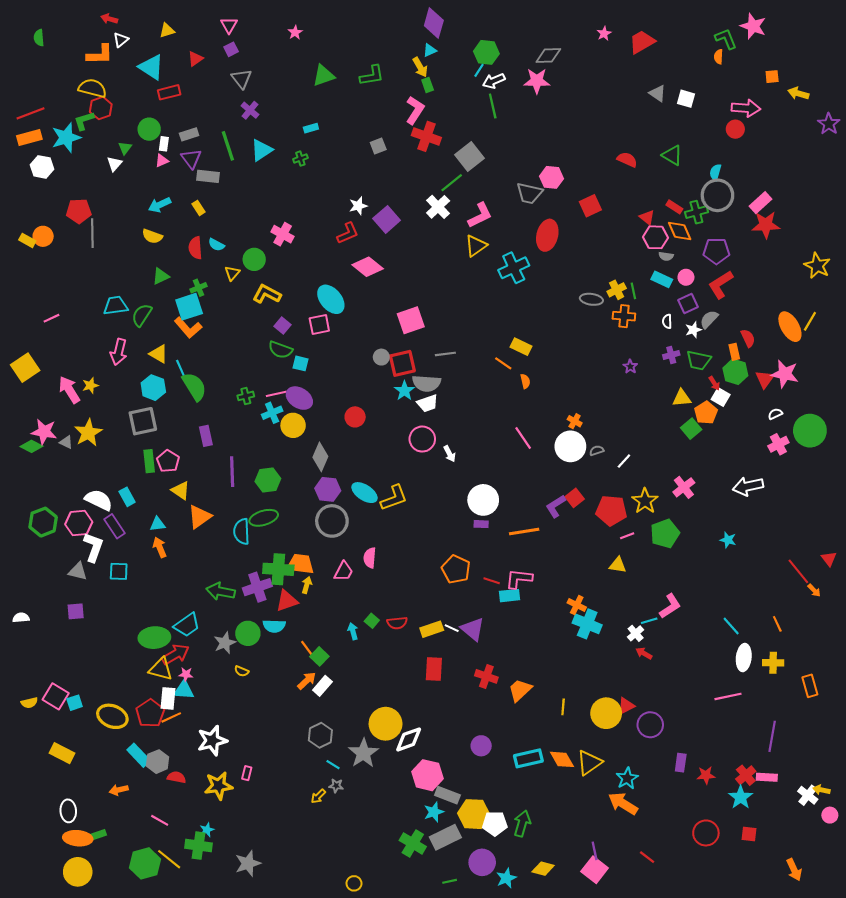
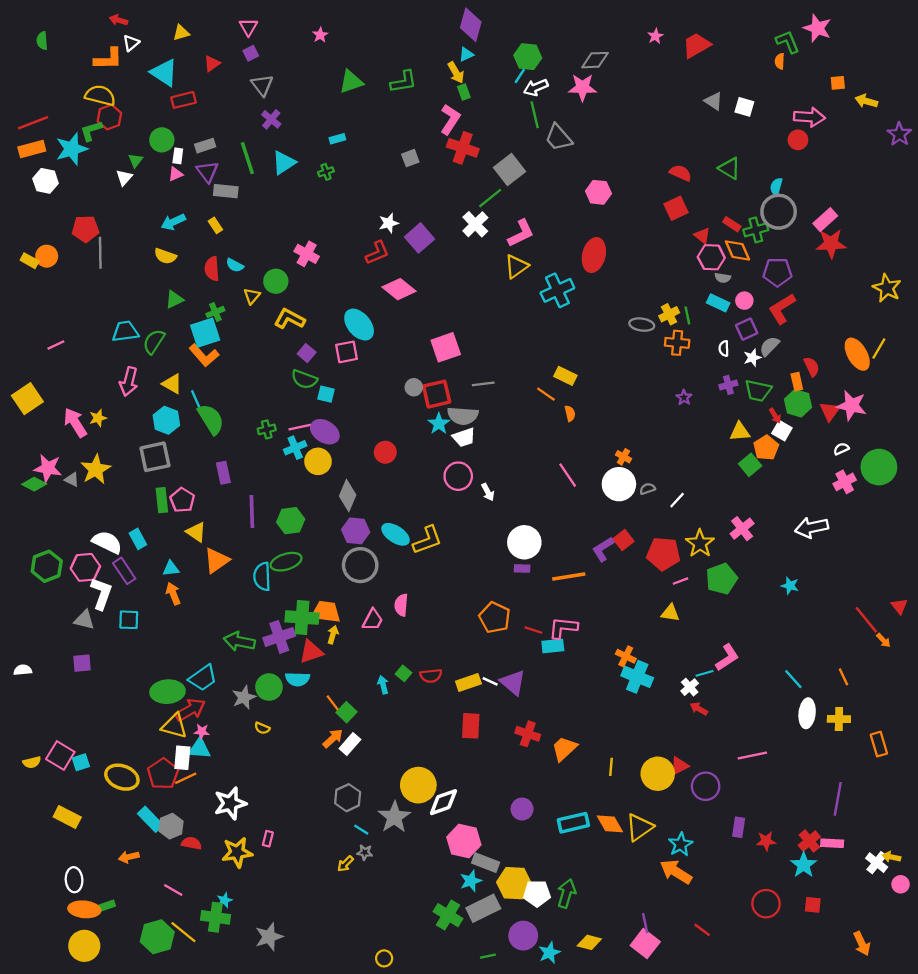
gray trapezoid: (529, 193) -> (559, 138), moved, turned 36
red square: (590, 206) -> (676, 208), moved
pink line: (728, 696) -> (752, 755), moved

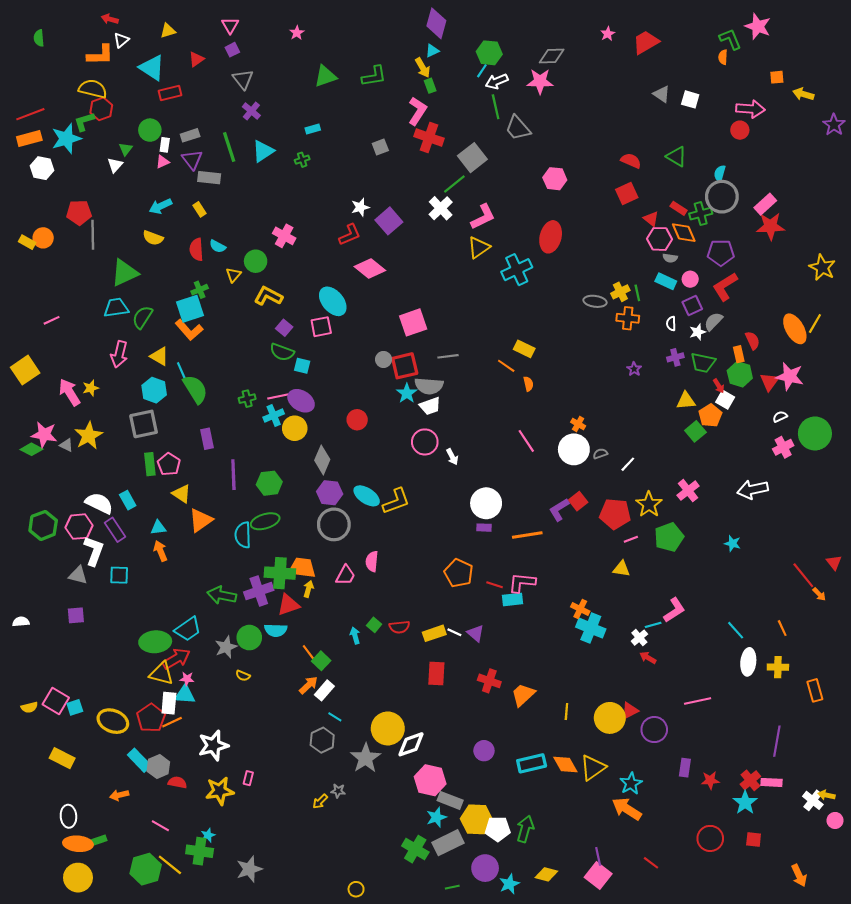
green triangle: (174, 299) -> (124, 273), moved, size x1.6
purple triangle: (513, 683) -> (476, 633), size x0.7
cyan line: (361, 830) -> (335, 717), moved

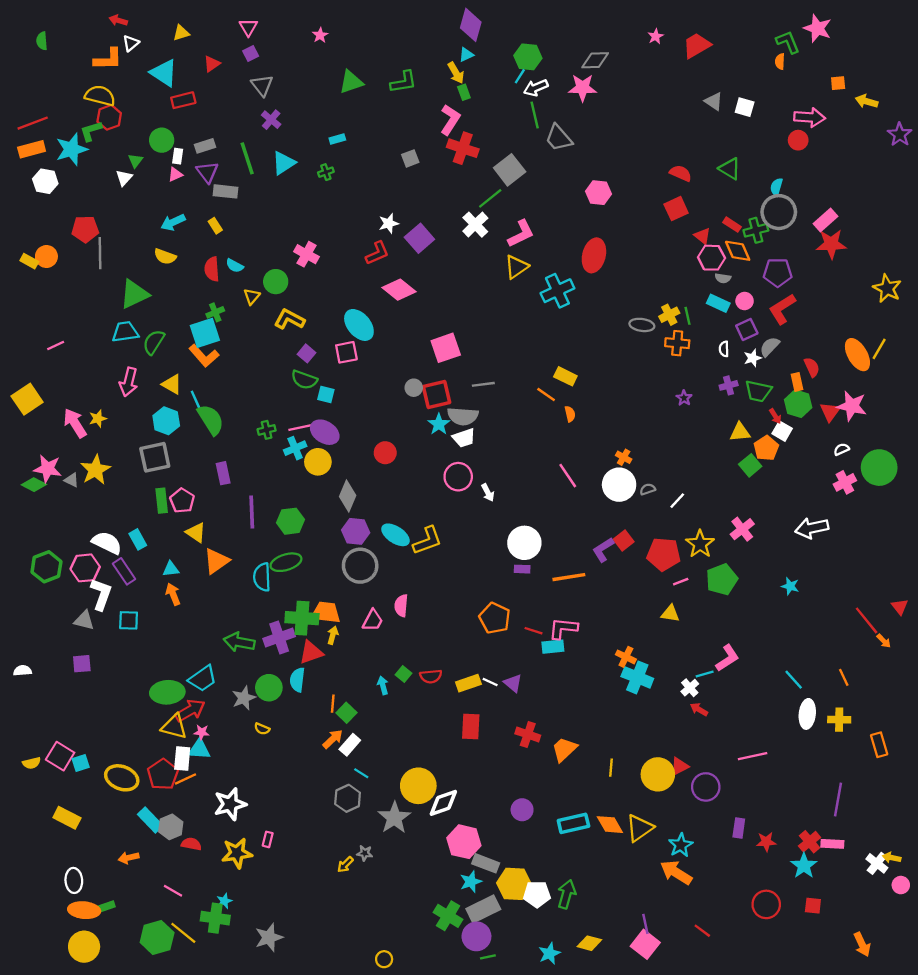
cyan semicircle: (276, 630) -> (297, 680), turned 95
orange line: (308, 652) -> (333, 704), turned 42
purple circle: (485, 868) -> (476, 936), moved

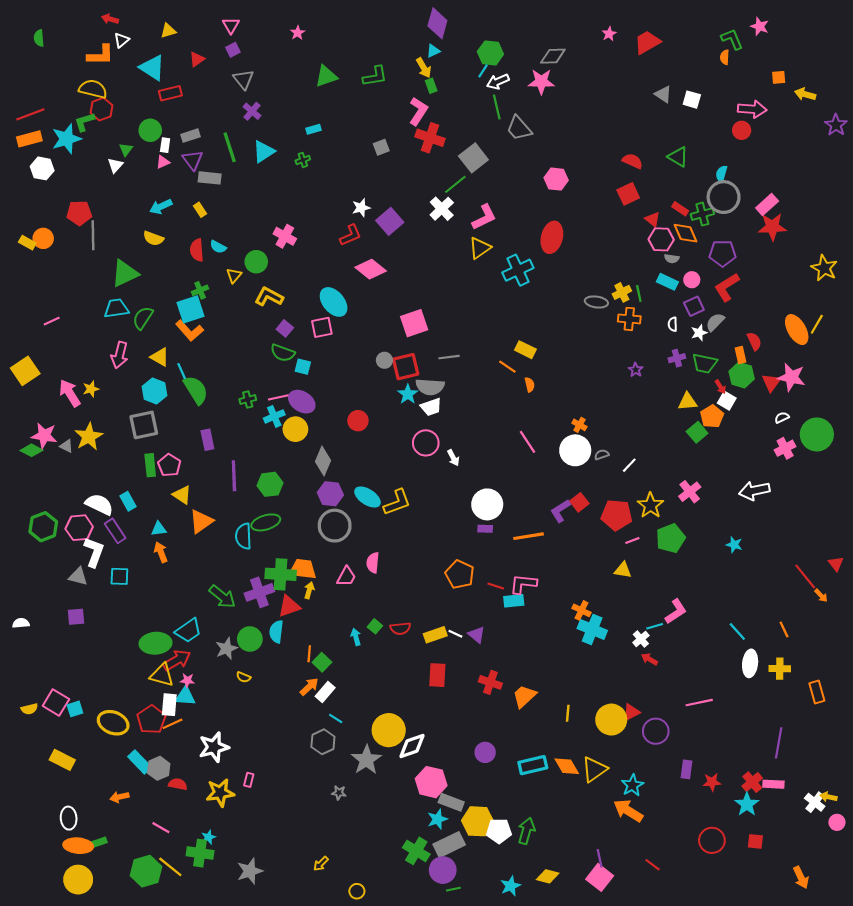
pink star: (818, 28) -> (760, 26), size x0.7
green arrow: (239, 642) -> (222, 597), turned -152
yellow arrow: (345, 865) -> (321, 864), moved

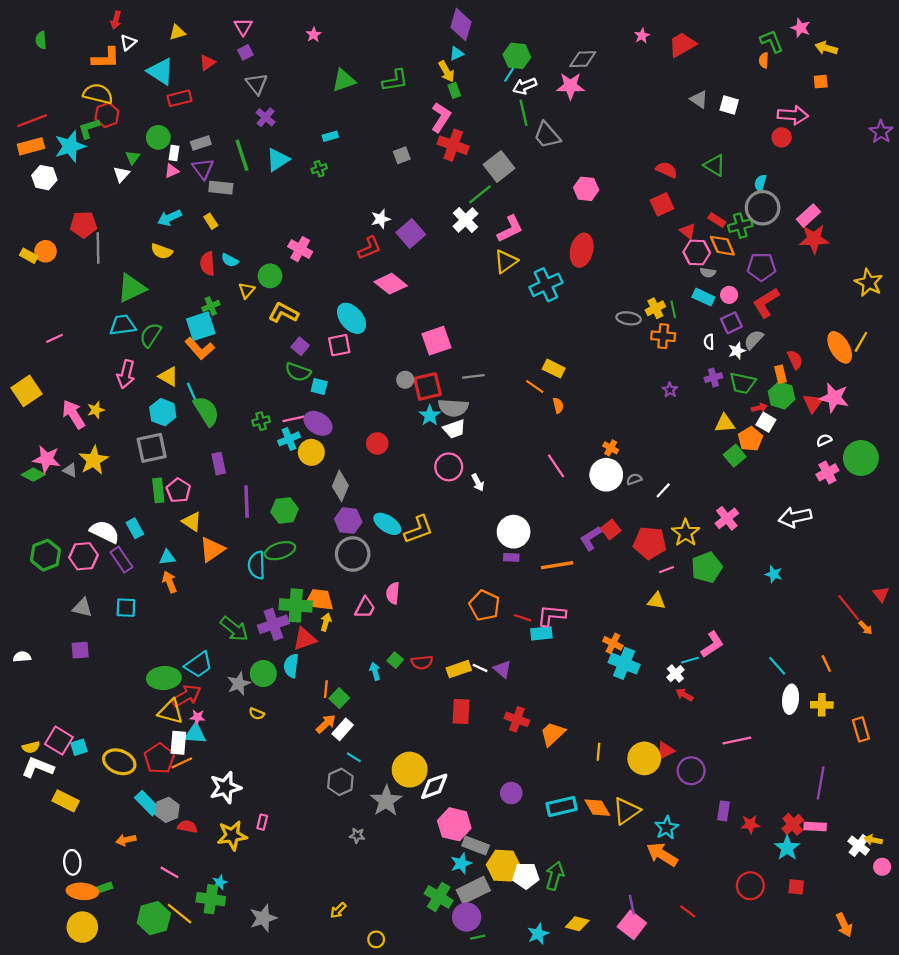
red arrow: (110, 19) -> (116, 20), turned -91
yellow arrow: (805, 94) -> (826, 48), moved
red arrow: (720, 387) -> (759, 408), turned -72
white L-shape: (94, 552) -> (38, 767), moved, turned -88

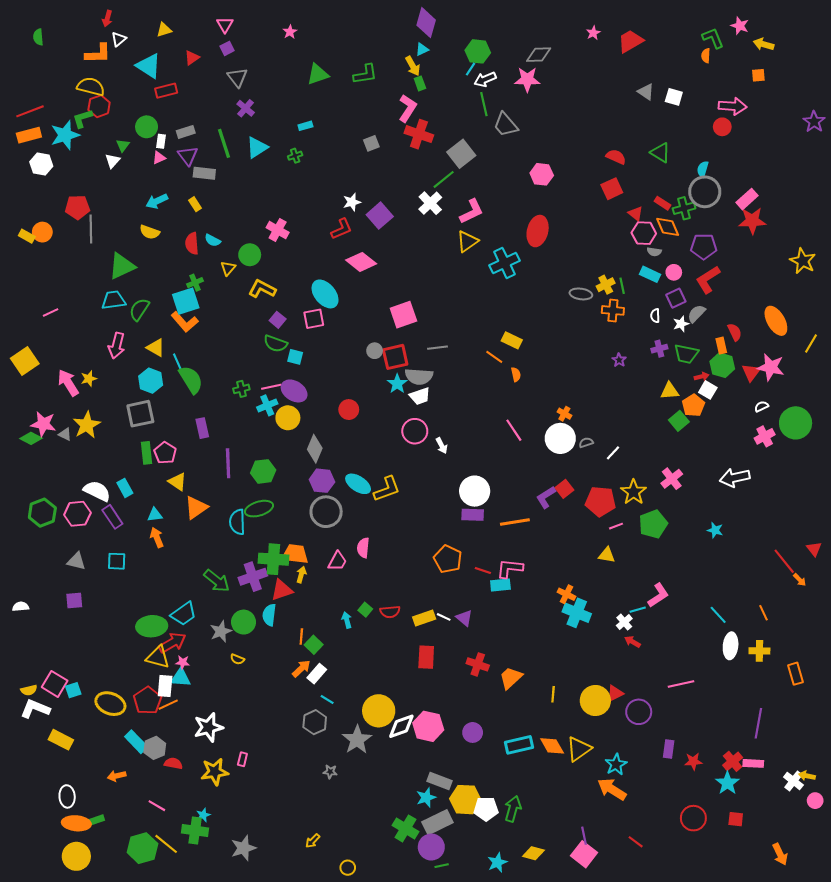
yellow line: (861, 342) -> (811, 343), moved
purple rectangle: (511, 557) -> (473, 515), size x1.5
pink hexagon: (454, 824) -> (428, 726), moved

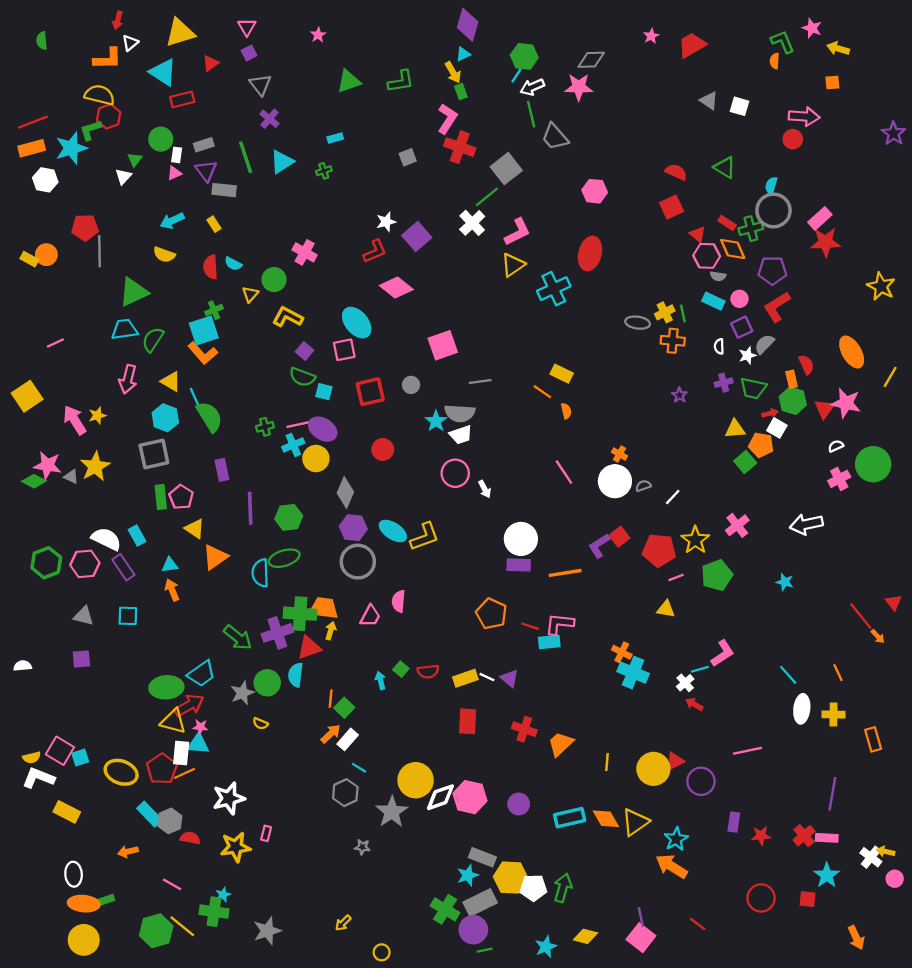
yellow triangle: (164, 30) -> (180, 33), size x1.8
red square: (395, 357) -> (370, 392), moved
orange pentagon: (693, 405) -> (761, 445), turned -30
cyan star: (727, 783) -> (827, 875), moved

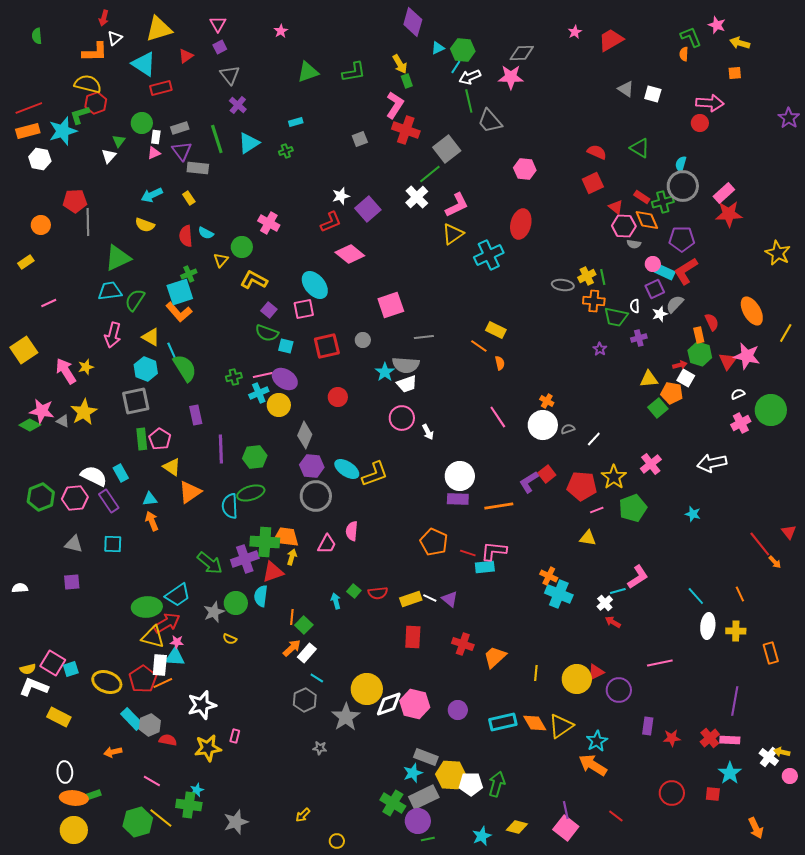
cyan triangle: (463, 54) -> (438, 48), moved
yellow rectangle: (29, 259) -> (26, 262), moved, turned -63
cyan rectangle: (713, 301) -> (665, 272), moved
green trapezoid: (753, 388) -> (616, 317), moved

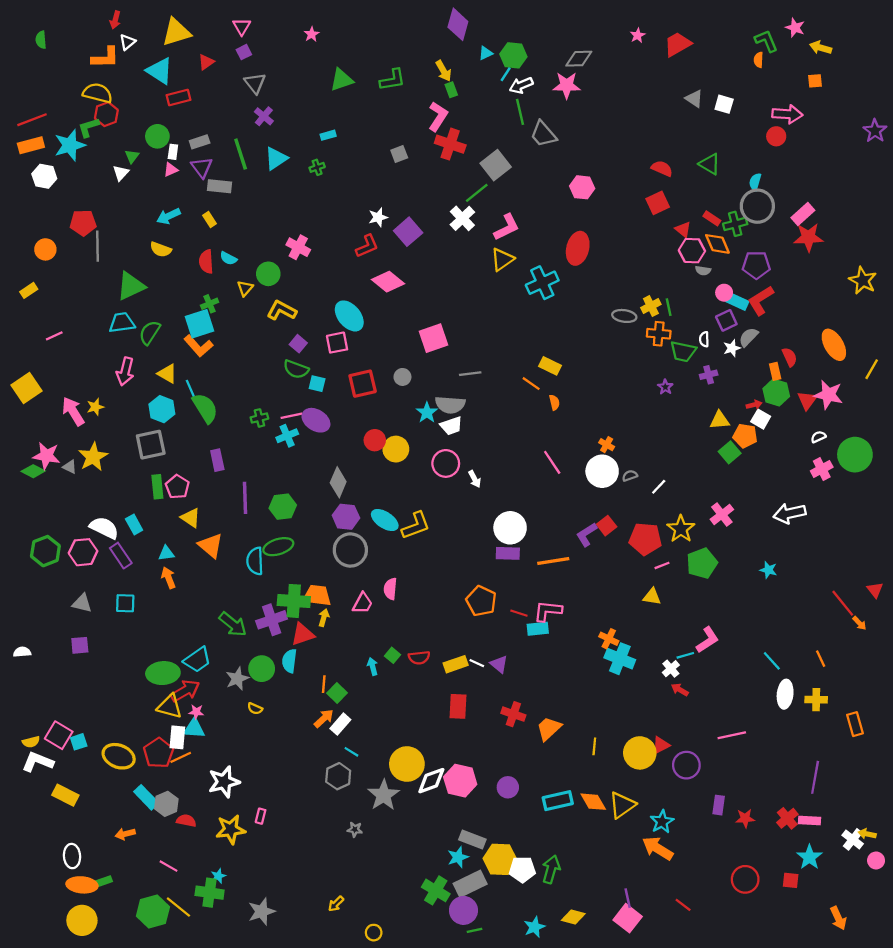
yellow circle: (279, 405) -> (396, 449), moved
orange triangle: (190, 492) -> (211, 546), turned -45

